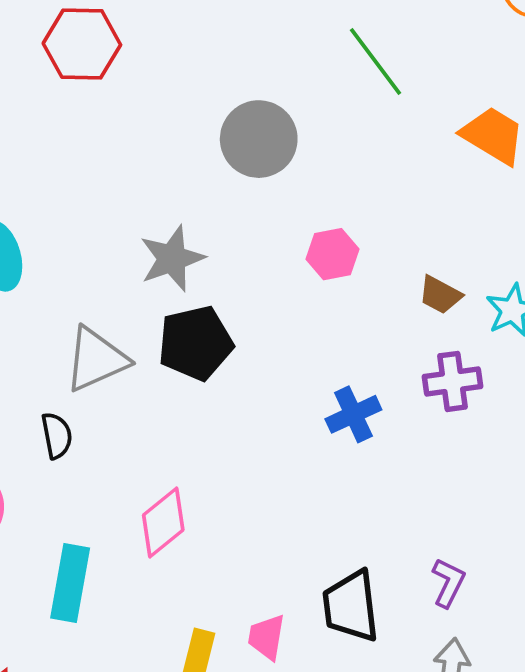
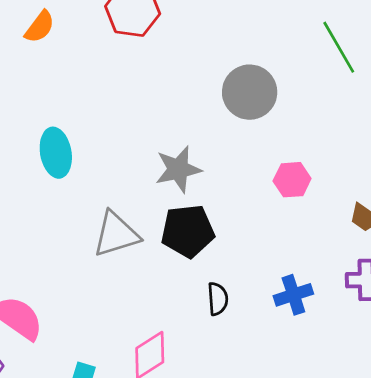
black semicircle: (57, 436) -> (218, 299), moved

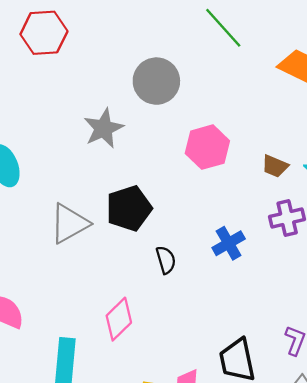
gray star: (178, 169) -> (104, 128), moved
pink hexagon: (292, 180) -> (207, 147), size x1.4

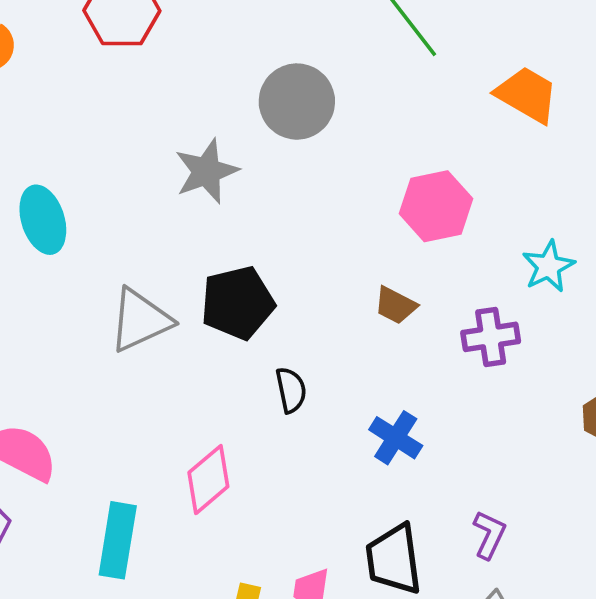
pink hexagon: (207, 147) -> (436, 206), moved
brown trapezoid: (275, 166) -> (395, 305), moved
blue cross: (229, 243) -> (396, 438), moved, turned -32

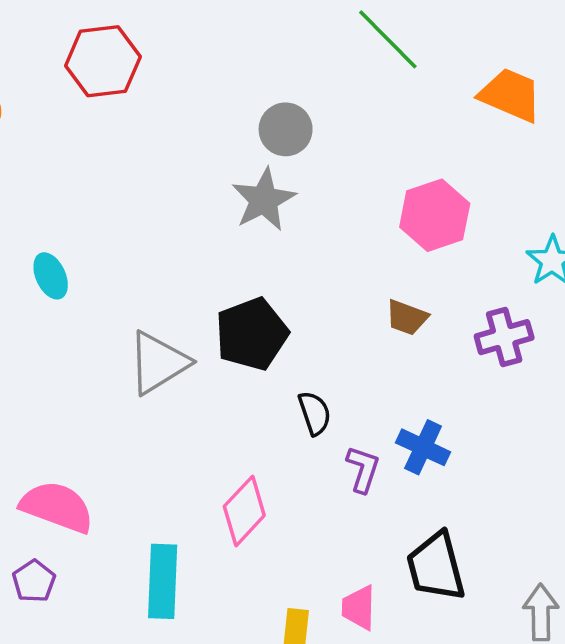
gray circle: (297, 102) -> (286, 129), size x0.7
gray star: (206, 171) -> (264, 200), moved
cyan ellipse: (43, 220) -> (51, 276), size x0.7
purple L-shape: (489, 535) -> (363, 469), moved

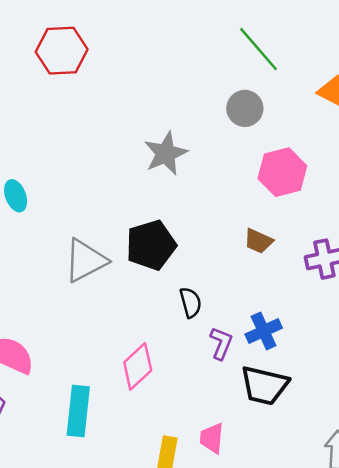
gray circle: (286, 129) -> (245, 108), moved
blue cross: (423, 447) -> (264, 331), turned 36
black trapezoid: (436, 567) -> (264, 385), moved, turned -66

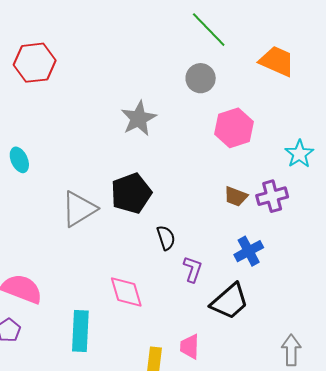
red hexagon: (62, 51) -> (35, 63), moved
brown trapezoid: (258, 241) -> (236, 196), moved
blue cross: (264, 331) -> (249, 251), moved
pink diamond: (138, 366) -> (126, 292), turned -60
black trapezoid: (264, 385) -> (230, 301), turned -51

